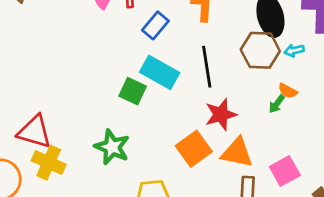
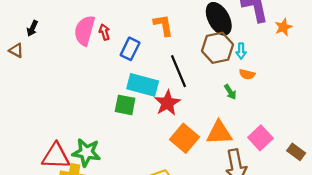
cyan arrow: (294, 51) -> (241, 51), moved, turned -63
green arrow: (277, 104) -> (230, 92), moved, turned -56
red star: (221, 114) -> (167, 103), moved
green star: (112, 147) -> (86, 152), moved

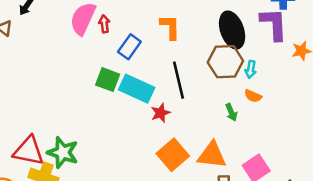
red star: (167, 103) -> (160, 113), size x0.7
green square: (125, 105) -> (108, 80), moved

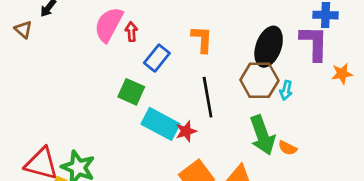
black ellipse: (232, 30) -> (269, 47), turned 36
cyan rectangle: (137, 89) -> (161, 124), moved
orange semicircle: (253, 96) -> (288, 148), moved
green arrow: (231, 112) -> (262, 135), size x2.0

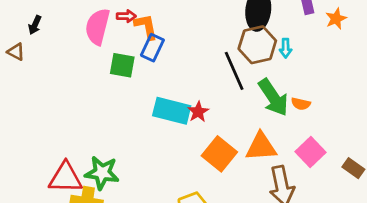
red arrow: (131, 32) -> (126, 16), moved, turned 108
orange L-shape: (202, 39) -> (146, 27), moved
green square: (131, 92) -> (122, 65), moved
black line: (208, 97) -> (234, 71), moved

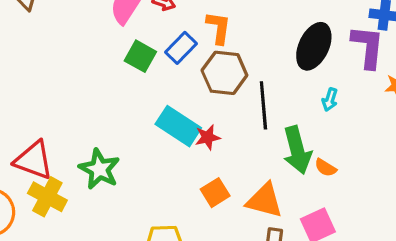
orange L-shape: (146, 27) -> (219, 28), moved
brown hexagon: (257, 45) -> (224, 73), moved
orange square: (219, 154) -> (215, 193), size x0.7
green star: (102, 173) -> (99, 169), moved

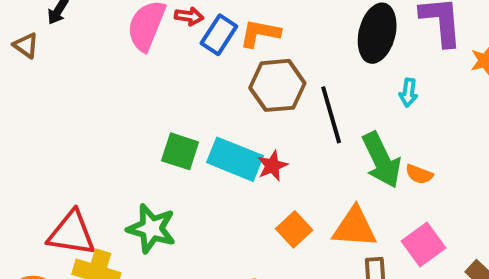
orange L-shape: (219, 28) -> (260, 33), turned -76
blue rectangle: (181, 48) -> (219, 35), moved
green square: (140, 56) -> (180, 151), moved

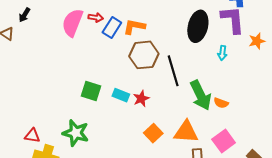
cyan arrow: (408, 93) -> (222, 53), moved
cyan rectangle: (235, 159) -> (121, 95), size x0.6
red triangle: (72, 233) -> (32, 136), size x0.6

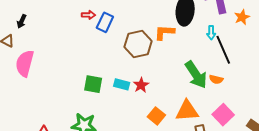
pink semicircle: (73, 23) -> (25, 63), moved
orange L-shape: (134, 27) -> (164, 32), moved
black line: (173, 71) -> (223, 50), moved

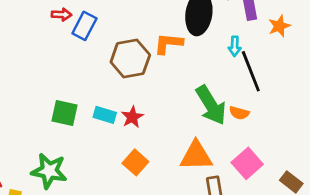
orange square: (156, 116) -> (135, 162), moved

